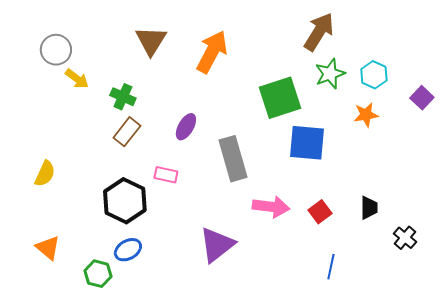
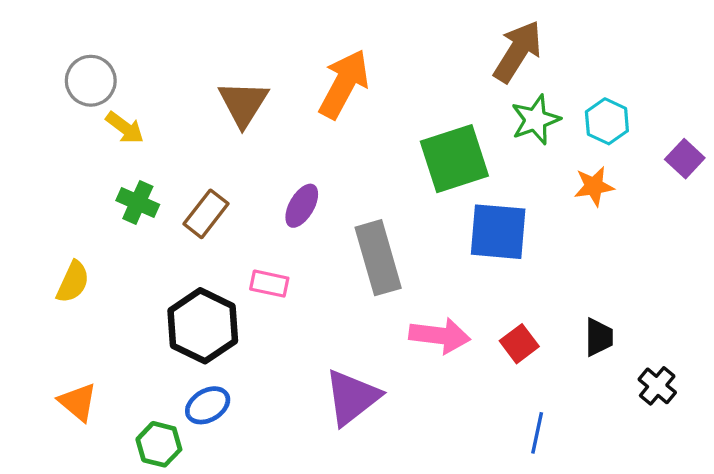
brown triangle: (151, 41) -> (243, 103), moved
green cross: (123, 97) -> (138, 202), moved

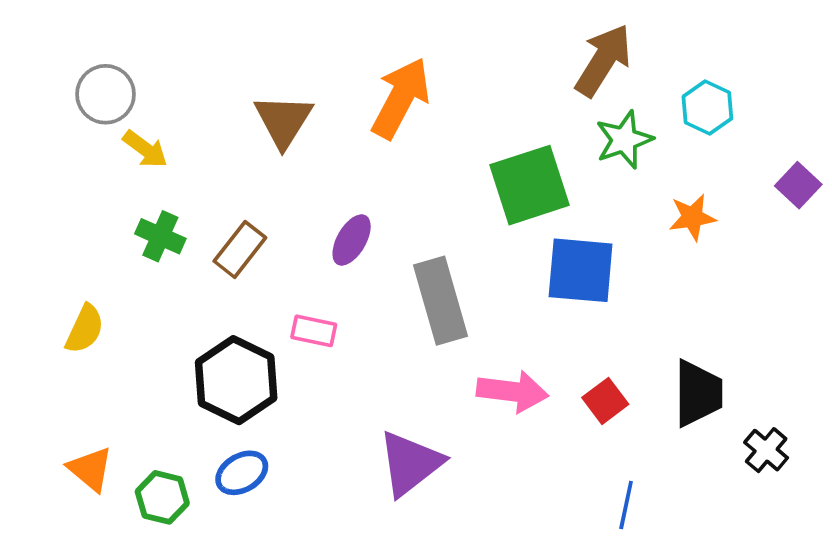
cyan hexagon: (607, 121) -> (707, 108), moved
black trapezoid: (599, 337) -> (698, 393), size x1.5
green hexagon: (159, 444) -> (162, 497), moved

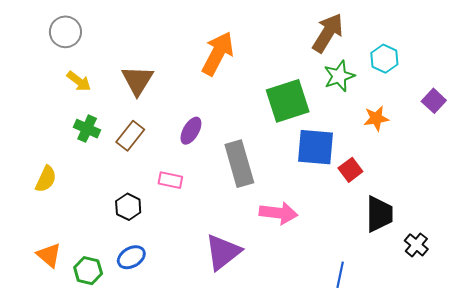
gray circle: (106, 94) -> (65, 32), moved
brown triangle: (283, 121) -> (137, 80), moved
black hexagon: (236, 380) -> (128, 207), size x0.6
red square: (605, 401) -> (350, 170), moved

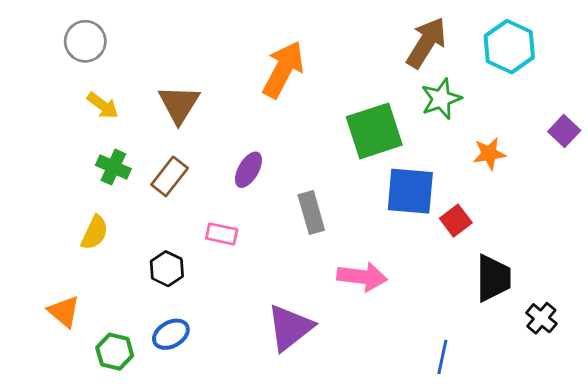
cyan hexagon: (384, 59) -> (509, 47), moved, size x1.4
gray rectangle: (239, 164) -> (311, 213), size x0.7
yellow semicircle: (46, 179) -> (95, 233), moved
orange triangle: (49, 255) -> (64, 311), moved

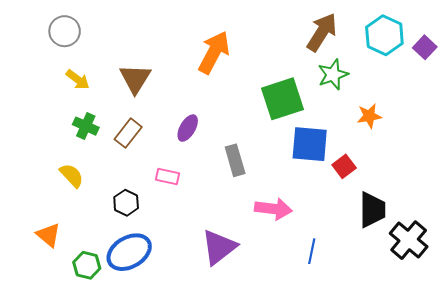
purple square: (564, 131) -> (425, 47), moved
yellow semicircle: (95, 233) -> (72, 175), turned -68
black cross: (541, 318) -> (409, 240), size x1.6
blue ellipse: (171, 334) -> (129, 252), size x1.6
blue line: (442, 357) -> (312, 251), moved

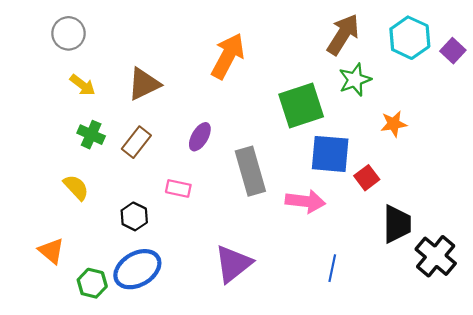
brown triangle: (135, 79) -> (144, 84), turned 32
gray rectangle: (235, 160) -> (250, 171), size x1.4
pink arrow: (273, 209) -> (305, 201), moved

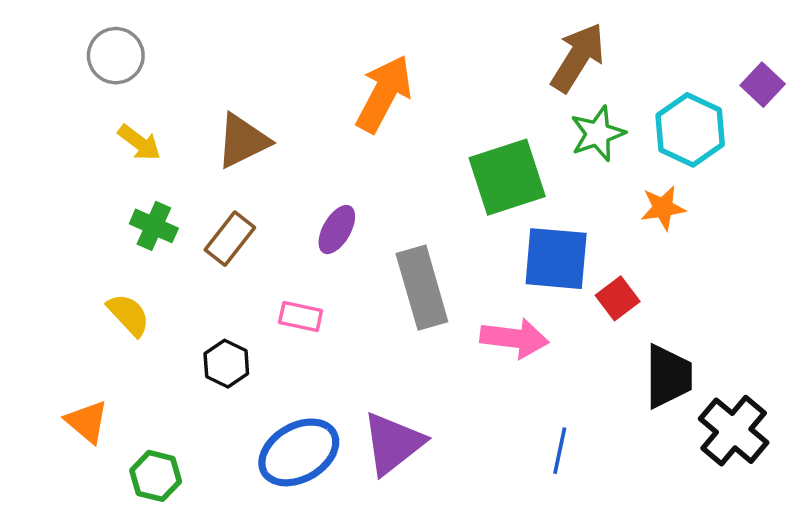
cyan hexagon: (410, 38) -> (690, 130), moved
blue ellipse: (137, 269) -> (299, 452), moved

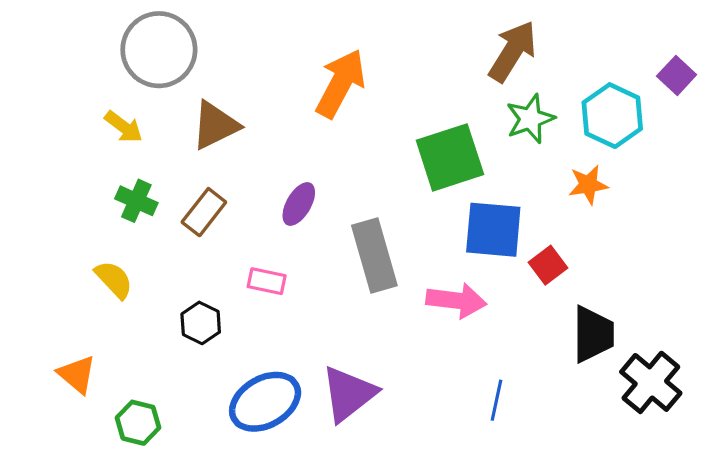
gray circle: (116, 56) -> (159, 50), moved, size x1.5

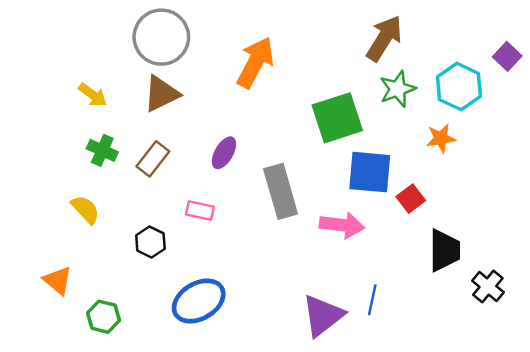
gray circle: (159, 50) -> (161, 37), moved
black cross: (651, 382) -> (488, 287), size x0.7
purple triangle: (349, 394) -> (323, 315), moved

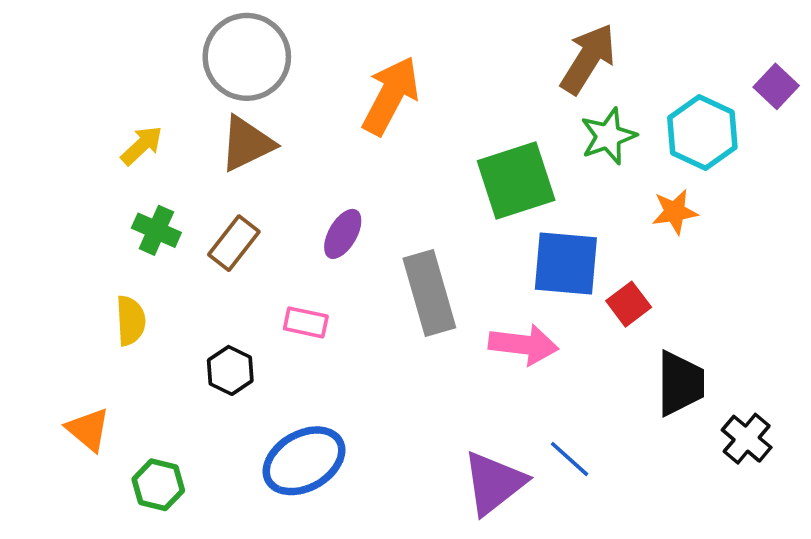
yellow arrow: (93, 95) -> (142, 145), turned -80
yellow semicircle: (85, 209) -> (131, 321), turned 40
blue line: (372, 300) -> (570, 459), turned -60

